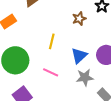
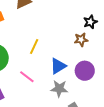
brown star: (79, 19) -> (81, 40), moved

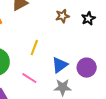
brown star: (81, 40) -> (62, 16), moved

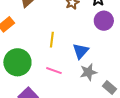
purple circle: (87, 68) -> (104, 21), moved

